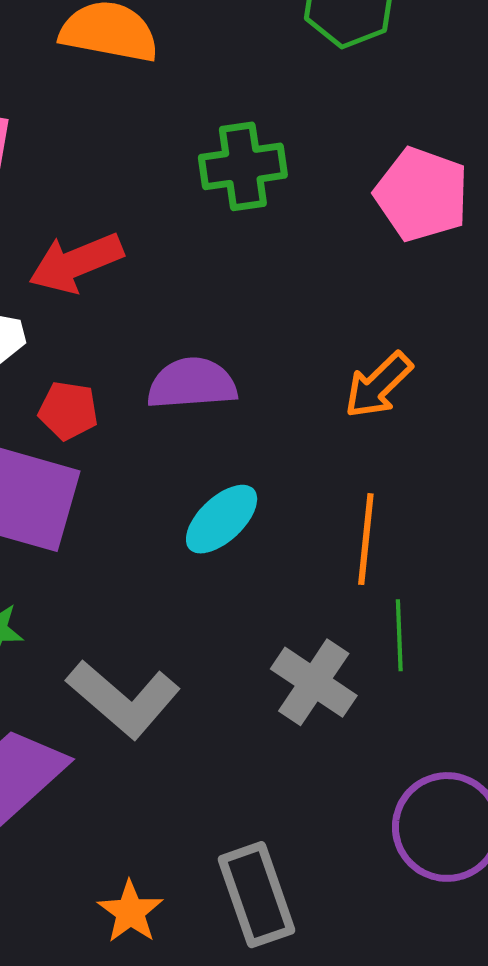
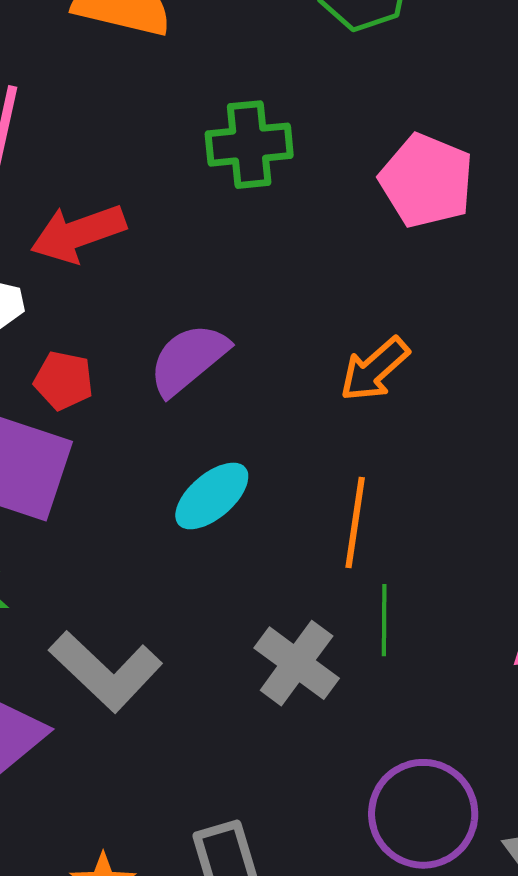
purple semicircle: (192, 384) -> (188, 359), turned -38

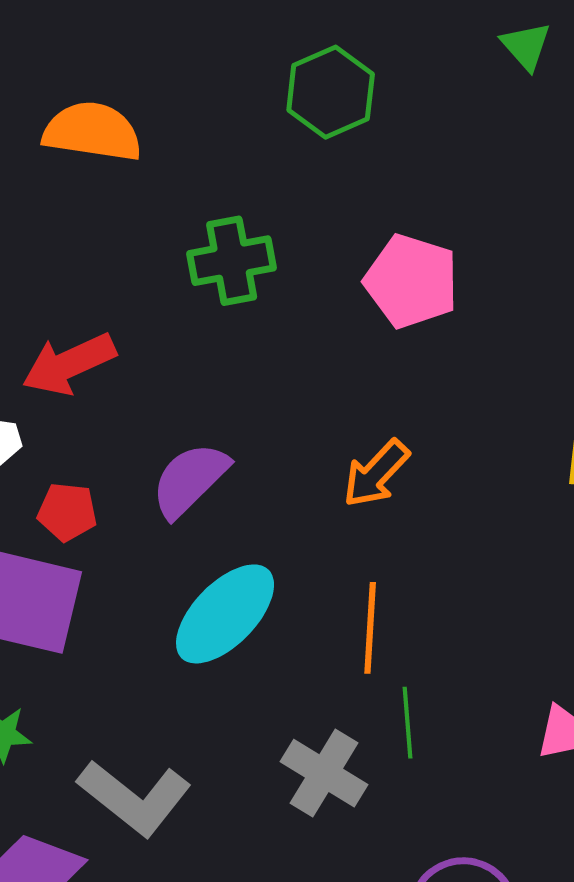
cyan ellipse: (212, 496) -> (225, 614), size x1.4

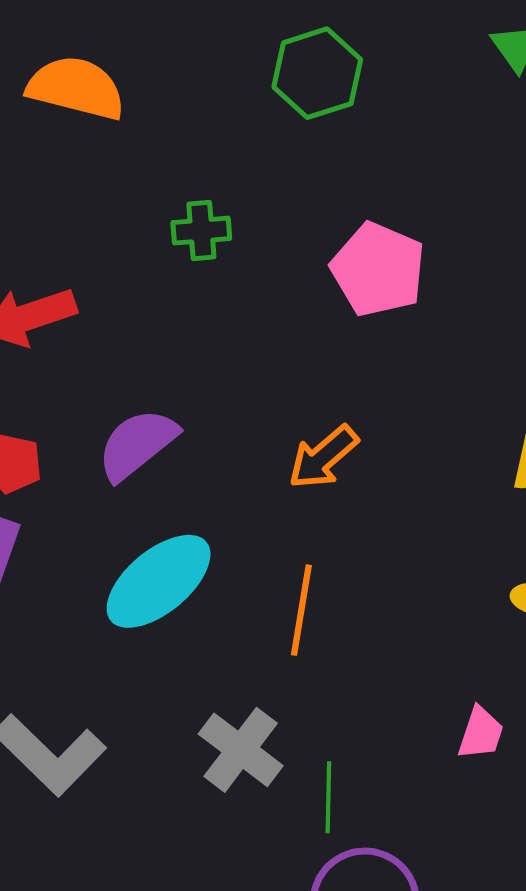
green cross: (232, 261) -> (201, 231), size x0.7
green line: (407, 723) -> (328, 797), moved

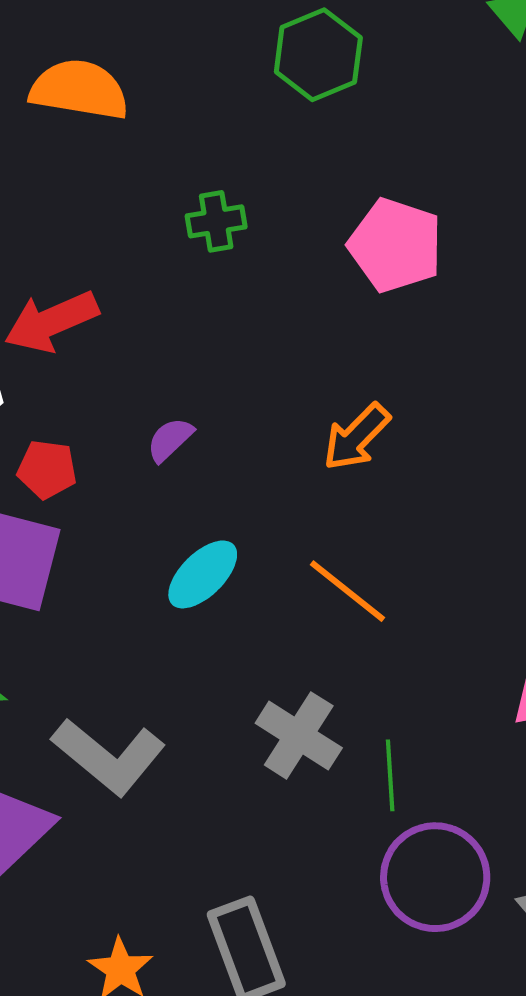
purple semicircle: (137, 444) -> (170, 440), size x0.6
cyan ellipse: (159, 581) -> (203, 574), size x0.7
orange line: (301, 610) -> (347, 591), turned -56

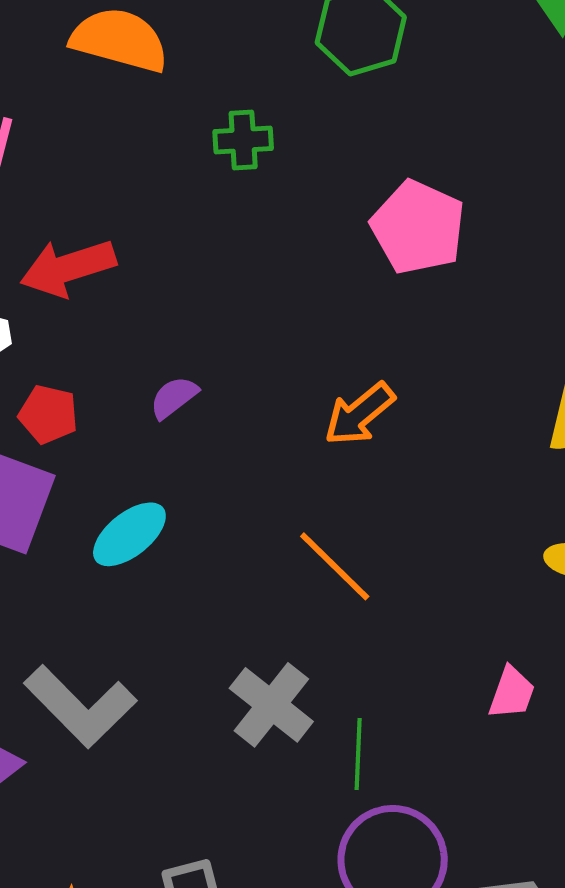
green cross: (216, 221) -> (243, 140), moved
cyan ellipse: (203, 574) -> (129, 534), moved

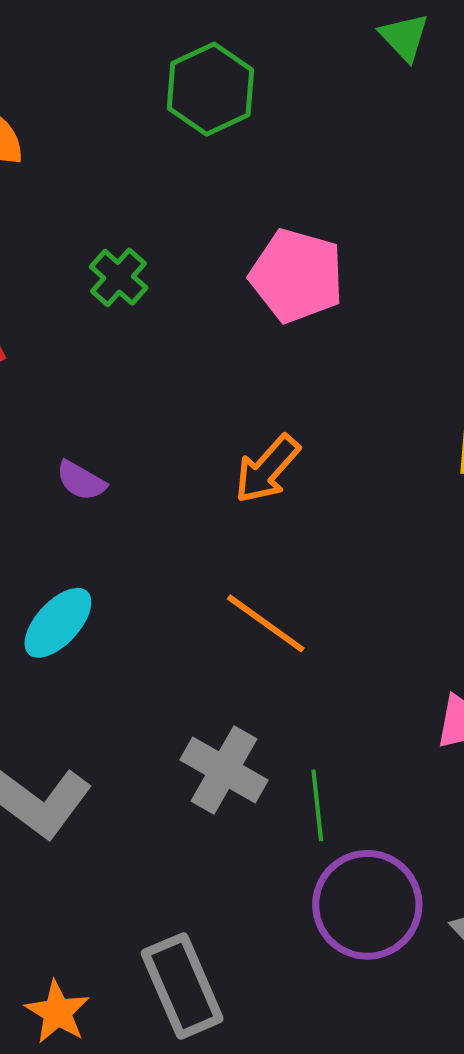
green cross: (243, 140) -> (119, 277), moved, turned -36
purple semicircle: (174, 397) -> (81, 481), turned -104

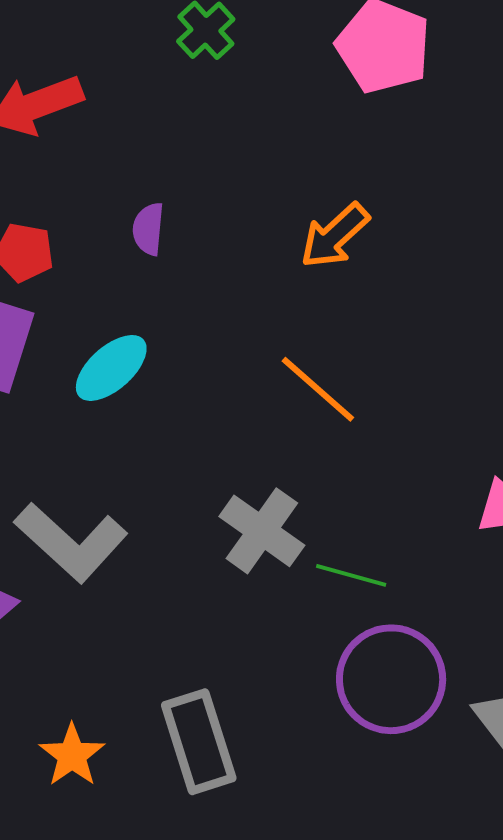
purple semicircle: (81, 481) -> (148, 229), turned 60
green line: (317, 805) -> (351, 575), turned -74

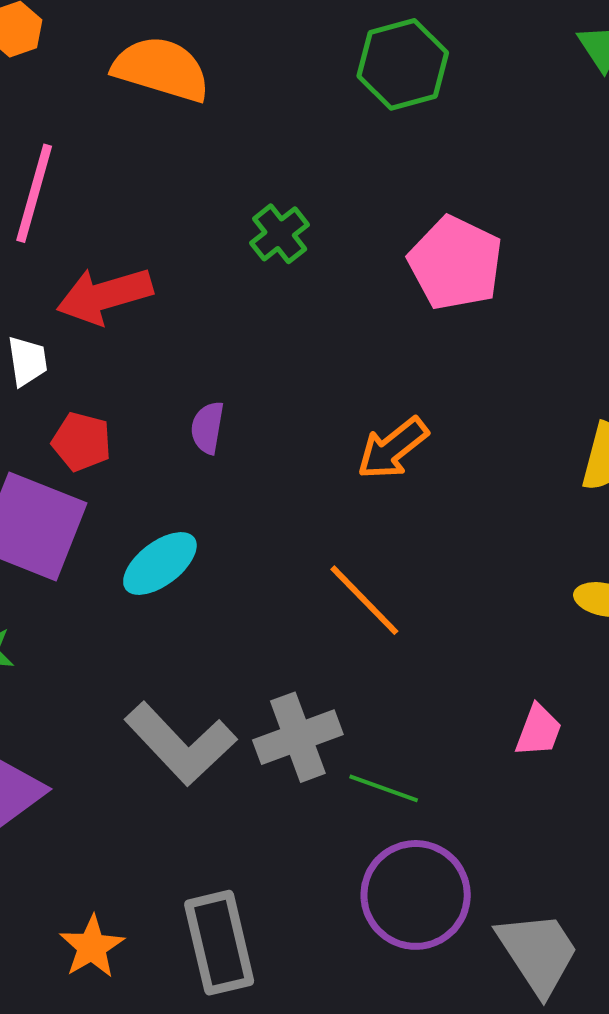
gray cross: (262, 531) -> (298, 737), turned 30
gray L-shape: (71, 542) -> (180, 744), moved

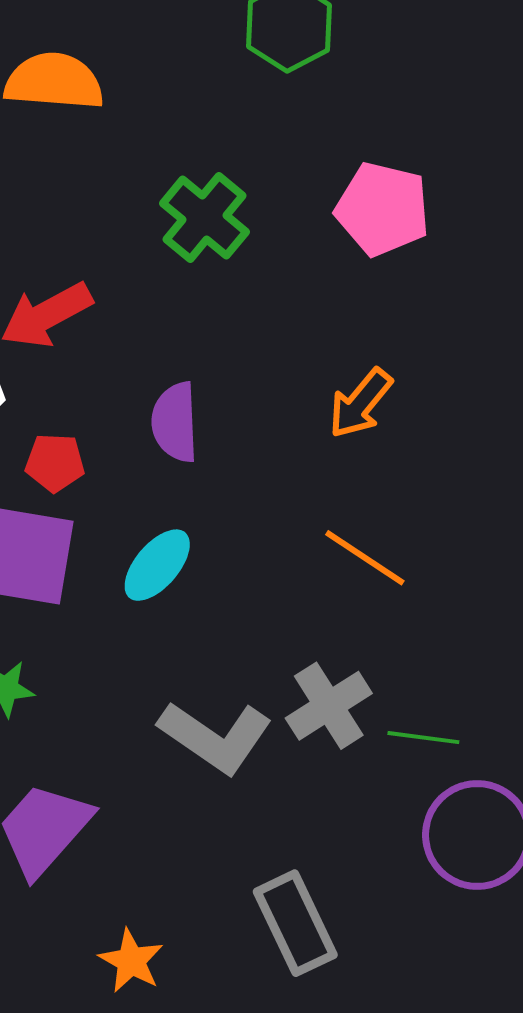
green cross: (280, 234) -> (205, 218), size x1.5
purple semicircle: (207, 428) -> (175, 422), size x1.5
orange star: (92, 947) -> (131, 961), moved

